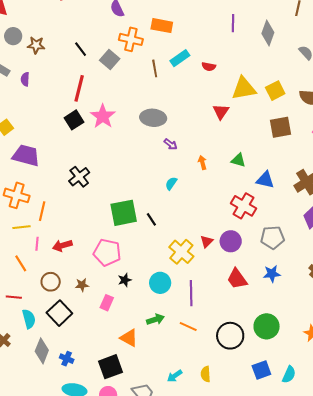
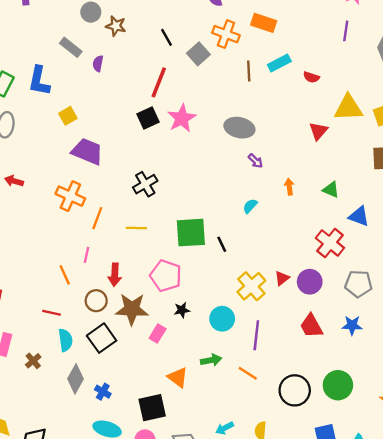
yellow line: (22, 227) -> (136, 228), moved
red arrow: (62, 246) -> (115, 275), moved, turned -78
brown star: (82, 285) -> (132, 309), size x2.0

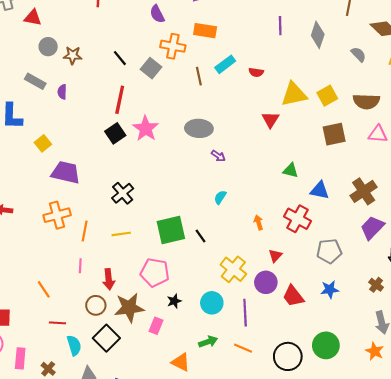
orange arrow: (289, 187) -> (259, 222), moved
orange cross: (70, 196) -> (57, 215), turned -30
orange line: (65, 275) -> (44, 289), moved
red triangle: (282, 278) -> (275, 256), moved
purple circle: (310, 282) -> (266, 282), moved

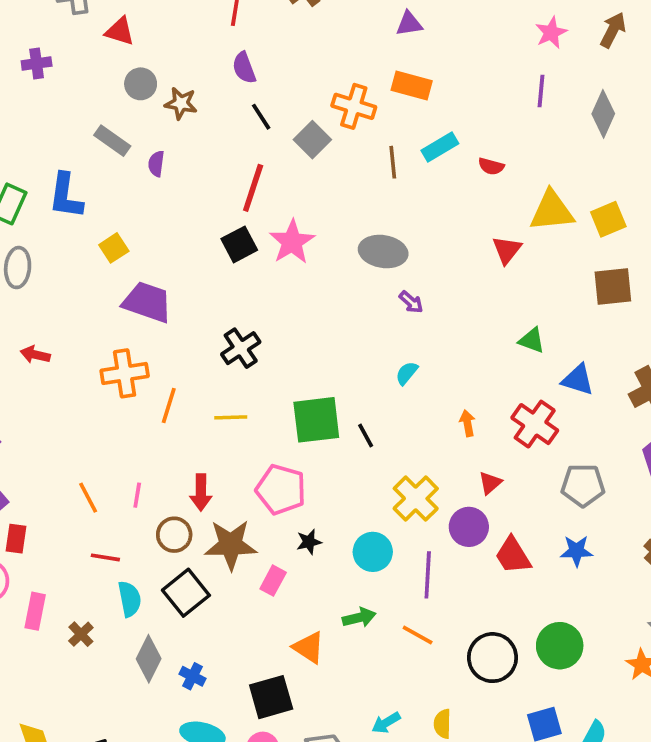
purple semicircle: (157, 14) -> (244, 68), moved
pink line: (80, 266) -> (137, 495), moved

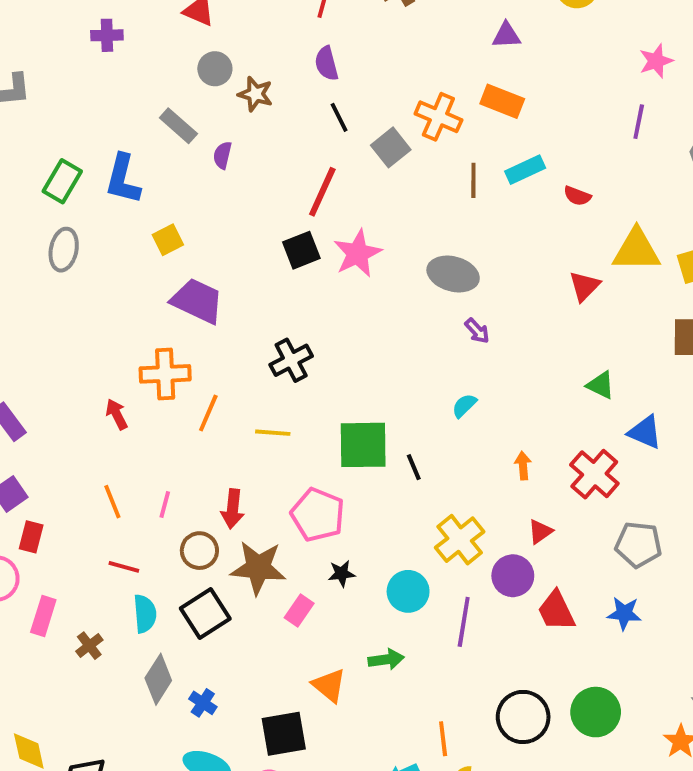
red arrow: (35, 355) -> (117, 414), moved, turned 44
orange line: (418, 635) -> (443, 739), moved, turned 48

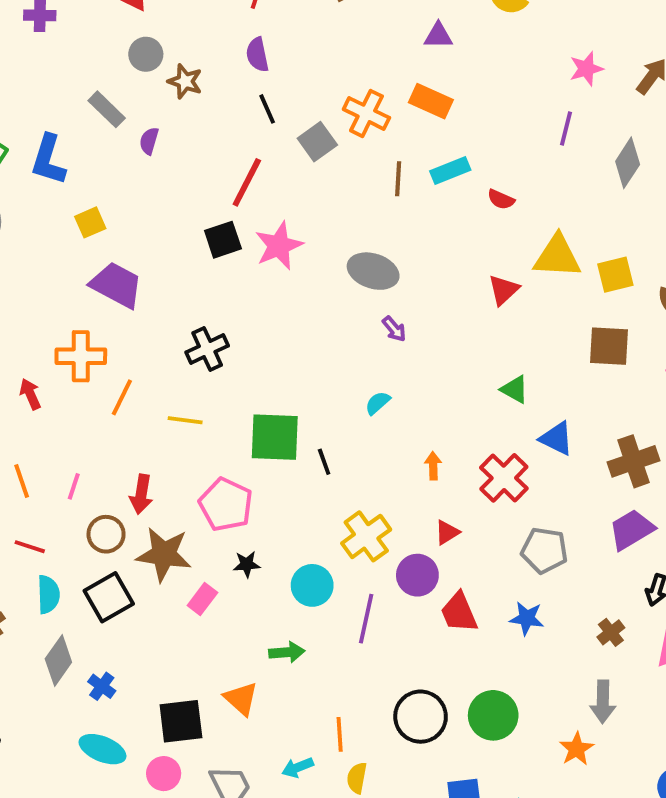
orange triangle: (329, 685) -> (241, 699), moved

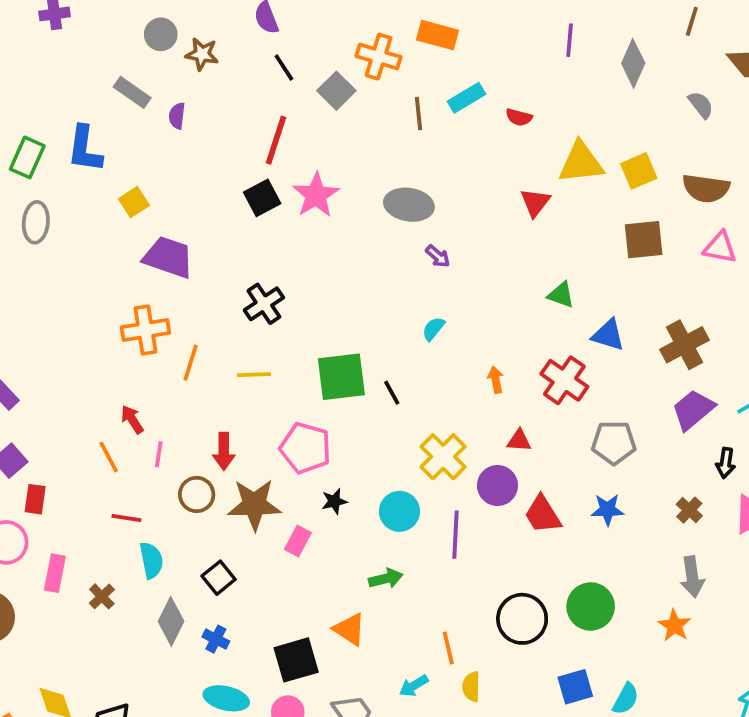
red arrow: (30, 394) -> (132, 419), moved
red triangle: (447, 532) -> (519, 441), turned 45
black square: (109, 597) -> (219, 578), moved, size x0.7

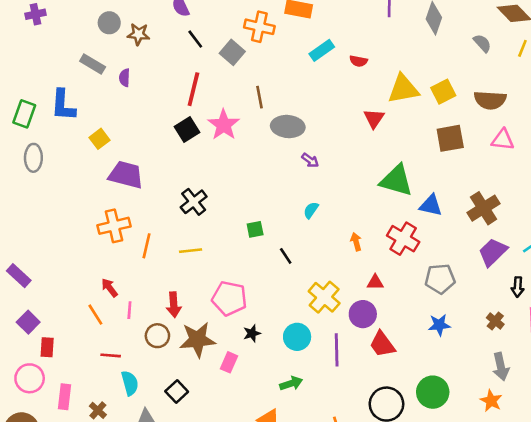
brown line: (419, 113) -> (259, 97), moved
green triangle: (561, 295) -> (396, 180), size x1.8
green square: (341, 377) -> (255, 229), moved, size x0.5
red trapezoid: (543, 514) -> (382, 344), moved

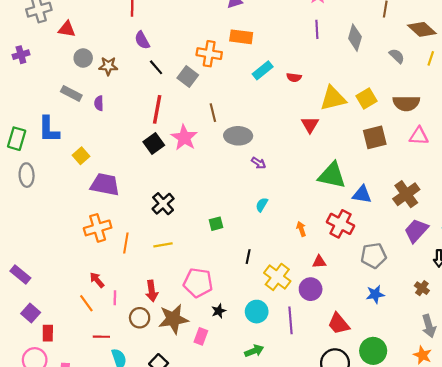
black line: (286, 256) -> (248, 257), moved, turned 48
red trapezoid: (382, 344) -> (339, 324), moved

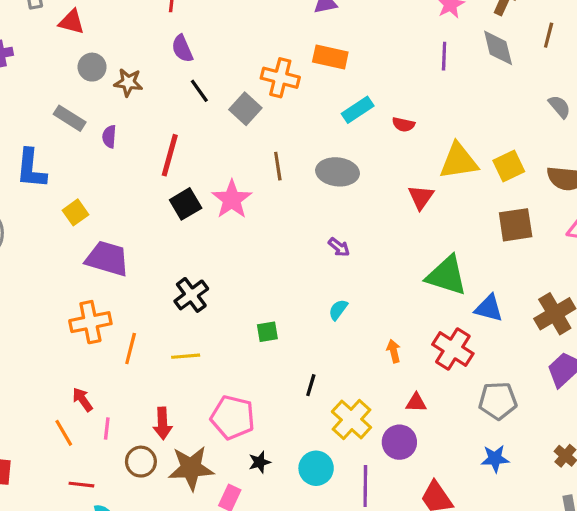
gray diamond: (355, 38) -> (498, 48), moved, turned -35
red line: (157, 109) -> (170, 155), moved
gray ellipse: (238, 136) -> (337, 172), moved

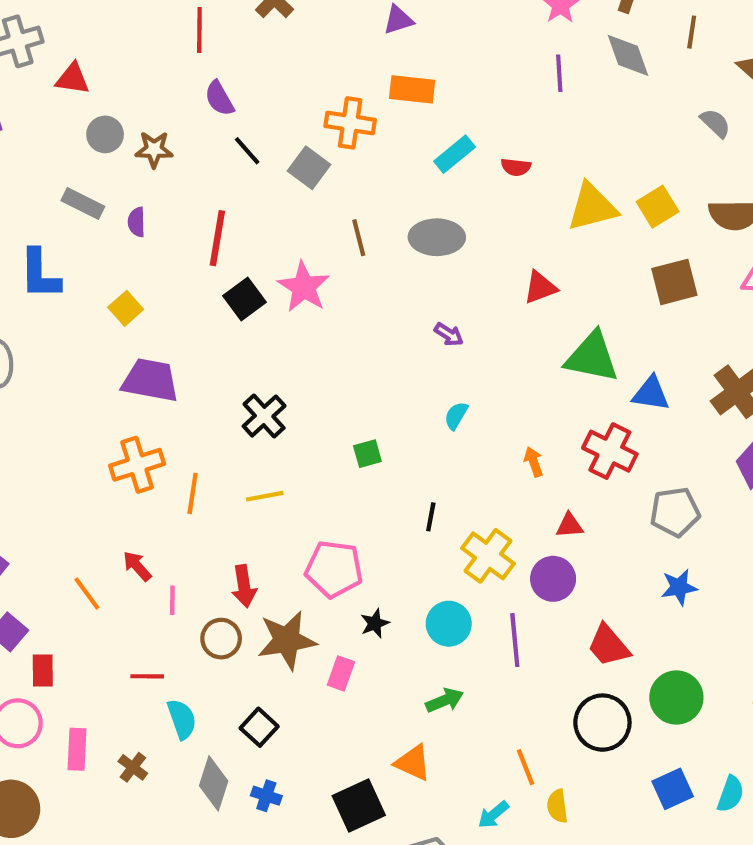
red triangle: (421, 197) -> (540, 287), moved, turned 40
yellow square: (76, 212) -> (126, 308), moved
orange line: (64, 433) -> (87, 593), moved

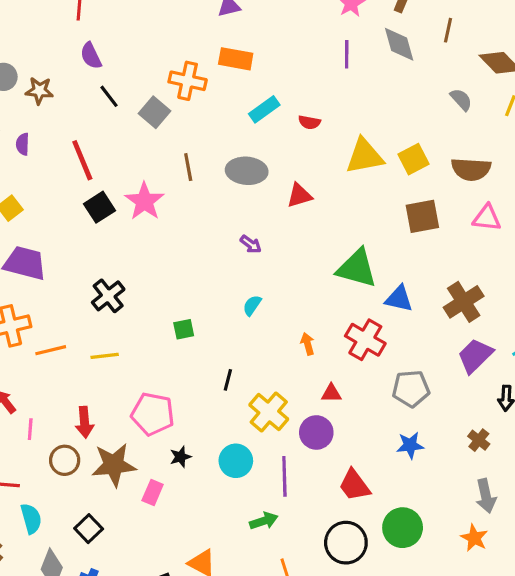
red line: (217, 238) -> (82, 160), turned -36
red triangle: (540, 287) -> (299, 195), moved
orange line: (193, 493) -> (51, 350), turned 64
green arrow: (445, 700) -> (264, 521), moved

